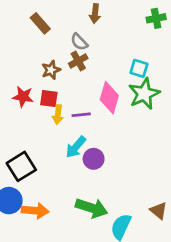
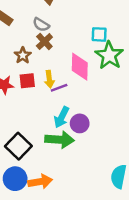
yellow arrow: (58, 115) -> (49, 79), moved
green arrow: (92, 208) -> (59, 140), moved

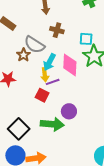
gray semicircle: (41, 25) -> (34, 45), moved, size x1.5
brown cross: (44, 41) -> (57, 30), moved, turned -32
red square: (27, 81) -> (42, 95), moved, turned 32
cyan arrow: (62, 117) -> (49, 62), moved

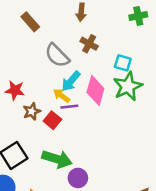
brown star: (23, 55) -> (32, 111), moved
yellow arrow: (45, 75) -> (62, 96), turned 120
purple circle: (69, 111) -> (78, 178), moved

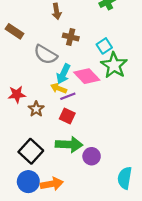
cyan square: (123, 63) -> (104, 46), turned -35
pink diamond: (95, 90) -> (87, 76), turned -45
red square: (52, 120) -> (67, 116), moved

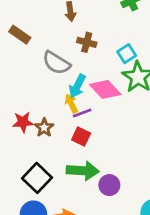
yellow arrow: (59, 88) -> (71, 103), turned 42
red star: (17, 94) -> (23, 122), moved

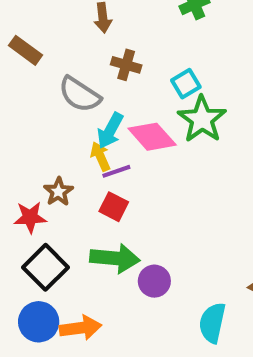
red star: (23, 122) -> (30, 217), moved

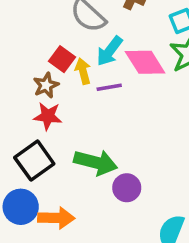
yellow arrow: (100, 156) -> (83, 71), moved
brown star: (58, 192) -> (46, 85), moved
red square: (114, 207) -> (62, 59), moved
red star: (30, 217) -> (48, 116), moved

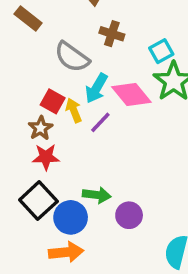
purple line: (109, 87) -> (100, 122), turned -30
green arrow: (96, 162) -> (97, 195), size x0.7
blue circle: (21, 207) -> (71, 217), moved

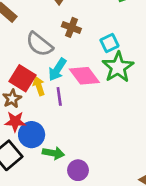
red square: (53, 101) -> (22, 78), size x1.4
purple line: (100, 122) -> (59, 96), turned -54
blue circle: (71, 217) -> (32, 135), moved

